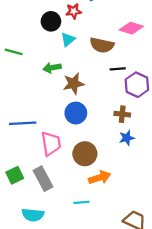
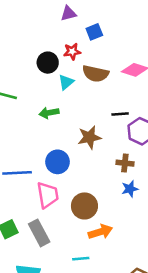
brown semicircle: (102, 45) -> (96, 74), moved
brown star: (74, 84) -> (89, 137), moved
blue circle: (76, 113) -> (57, 162), moved

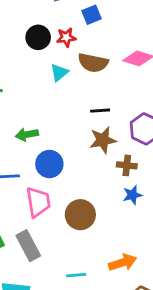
black circle: (48, 63) -> (38, 37), moved
green arrow: (49, 113) -> (27, 134), moved
black line: (120, 114) -> (100, 111), moved
brown star: (89, 137) -> (103, 140), moved
orange arrow: (100, 232) -> (123, 263), moved

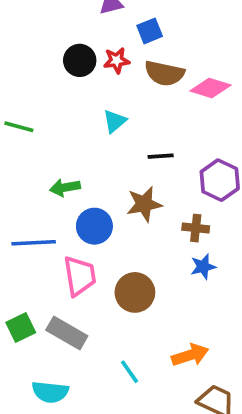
brown semicircle: (93, 63) -> (164, 73), moved
cyan triangle: (59, 73) -> (115, 121), moved
brown star: (103, 140) -> (144, 204), moved
gray rectangle: (28, 246) -> (67, 333), turned -32
cyan line: (76, 275) -> (129, 372), turned 60

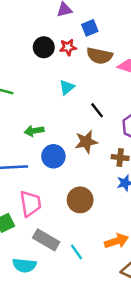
black line: (161, 156) -> (97, 110), turned 56
pink trapezoid: (80, 276) -> (30, 204), moved
gray rectangle: (67, 333) -> (46, 240), moved

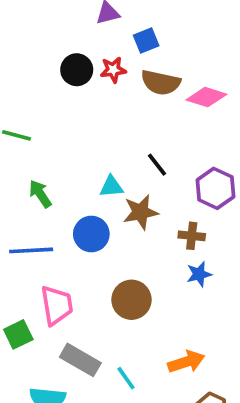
cyan triangle: (67, 87) -> (111, 187), moved, turned 35
green arrow: (34, 131) -> (40, 194), moved, turned 66

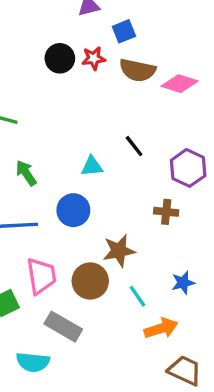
brown star: (141, 212) -> (119, 251), moved
blue star: (199, 274) -> (183, 283), moved
brown circle: (131, 300) -> (90, 281), moved
cyan line: (126, 378) -> (137, 296), moved

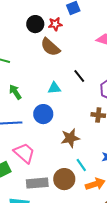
brown semicircle: (137, 70) -> (50, 47), moved, turned 30
pink trapezoid: (41, 276) -> (24, 153), turned -40
brown circle: (90, 281) -> (64, 179), moved
gray rectangle: (63, 327) -> (37, 183), turned -35

